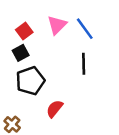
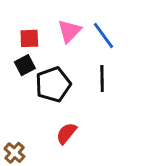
red square: (24, 31) -> (29, 38), turned 35
black pentagon: (30, 81) -> (53, 84), moved

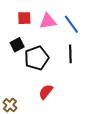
pink triangle: (69, 31) -> (48, 21), turned 36
red square: (29, 38) -> (24, 18), moved

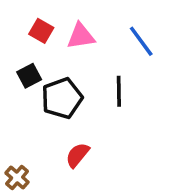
red square: (24, 18) -> (41, 31), turned 32
blue line: (71, 24) -> (141, 41), moved

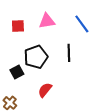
red square: (41, 31) -> (18, 26), moved, turned -32
black square: (29, 76) -> (17, 72), moved

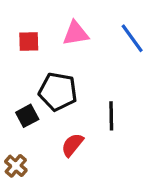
black line: (69, 53) -> (111, 116), moved
black pentagon: (36, 57) -> (58, 92), turned 30

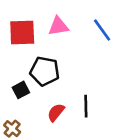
red square: (29, 41) -> (22, 32), size x1.6
black line: (111, 116) -> (86, 106), moved

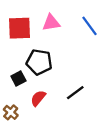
black line: (86, 106) -> (75, 93), turned 54
red semicircle: (56, 112) -> (38, 98), moved

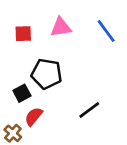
red square: (19, 28) -> (23, 34), size x0.6
red semicircle: (38, 98) -> (34, 116), moved

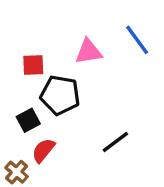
pink triangle: (61, 27) -> (89, 52), moved
red square: (23, 34) -> (33, 65), moved

